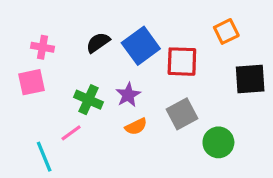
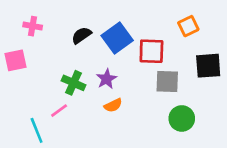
pink cross: (43, 47) -> (33, 26), moved
pink square: (31, 82) -> (15, 60), moved
gray square: (182, 114) -> (167, 82), moved, turned 30

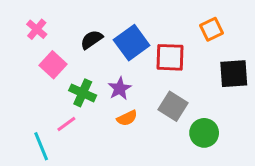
pink cross: (33, 26) -> (37, 29), turned 30
pink square: (15, 60) -> (53, 65), moved, turned -35
gray square: (167, 82) -> (173, 106), moved, turned 30

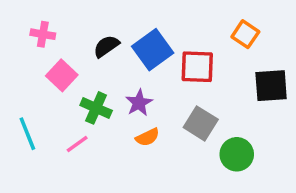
pink cross: (37, 29) -> (43, 34), turned -30
orange square: (212, 29) -> (245, 34), turned -30
cyan line: (41, 146) -> (27, 134), moved

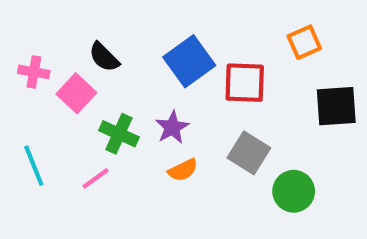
pink cross: (43, 34) -> (34, 72), moved
orange square: (245, 34) -> (304, 42), turned 32
black semicircle: (106, 46) -> (104, 57), moved, turned -100

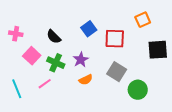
black semicircle: (104, 57) -> (54, 37), moved
blue square: (189, 61) -> (89, 29), size x0.7
pink square: (76, 93) -> (32, 56), moved
cyan line: (34, 166) -> (17, 89), moved

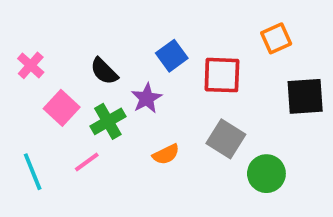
pink cross: (16, 34) -> (31, 65), turned 32
purple star: (81, 60) -> (147, 98), moved
green cross: (56, 63) -> (108, 121), turned 36

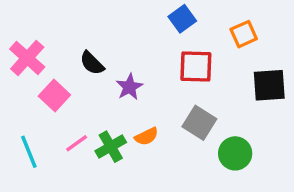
blue square: (172, 56) -> (182, 19), moved
pink cross: (31, 65) -> (27, 58), size x1.5
green cross: (108, 121) -> (111, 147), moved

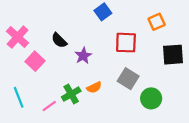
blue square: (182, 19) -> (103, 12), moved
pink line: (77, 143) -> (49, 106), moved

